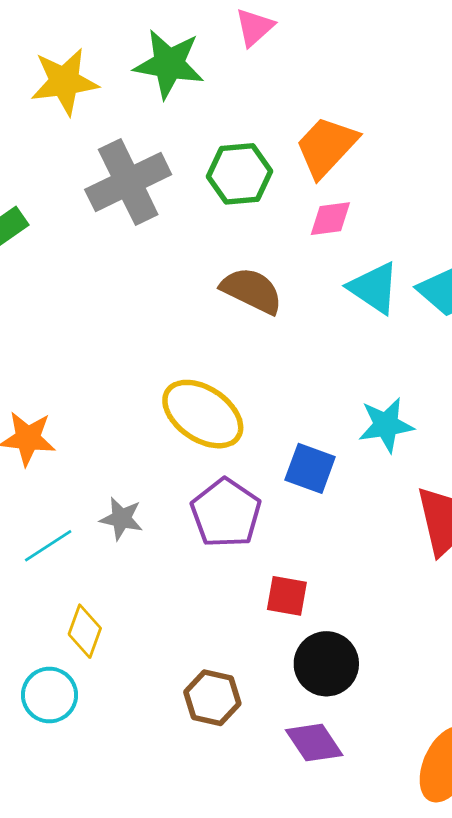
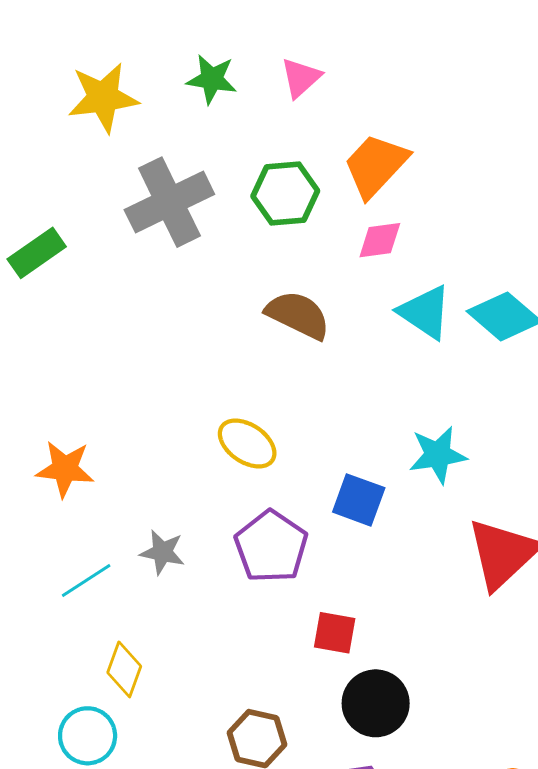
pink triangle: (254, 27) -> (301, 78), moved
green star: (169, 64) -> (212, 79), size x0.7
yellow ellipse: (203, 414) -> (247, 443), size x0.7

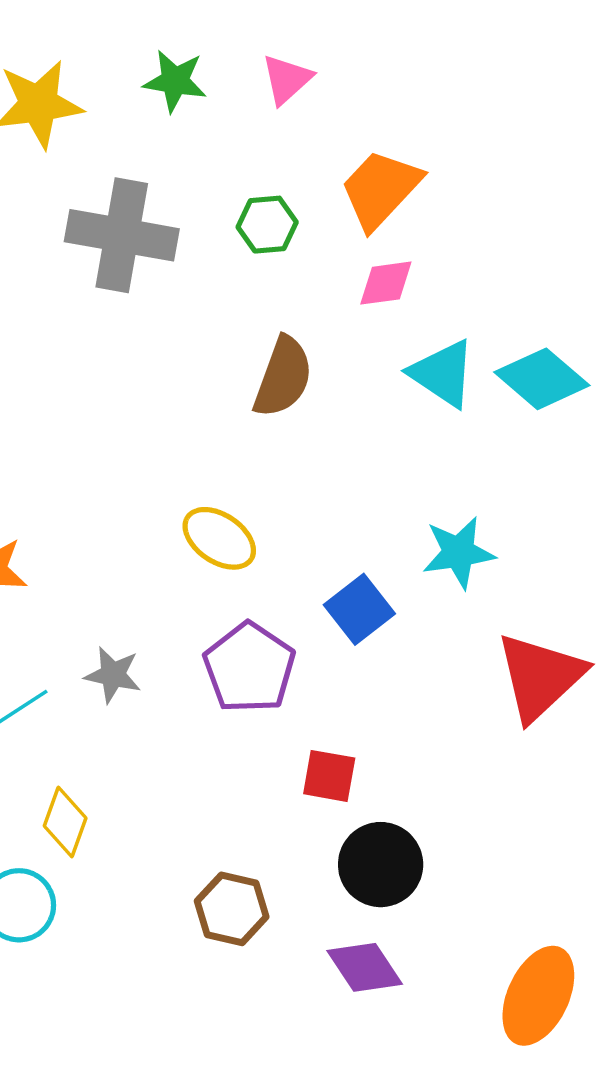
green hexagon: (285, 194) -> (267, 225), size x0.7
gray cross: (169, 202) -> (122, 235), turned 36
brown semicircle: (298, 315) -> (283, 377), turned 84
blue square: (359, 500) -> (359, 609), turned 32

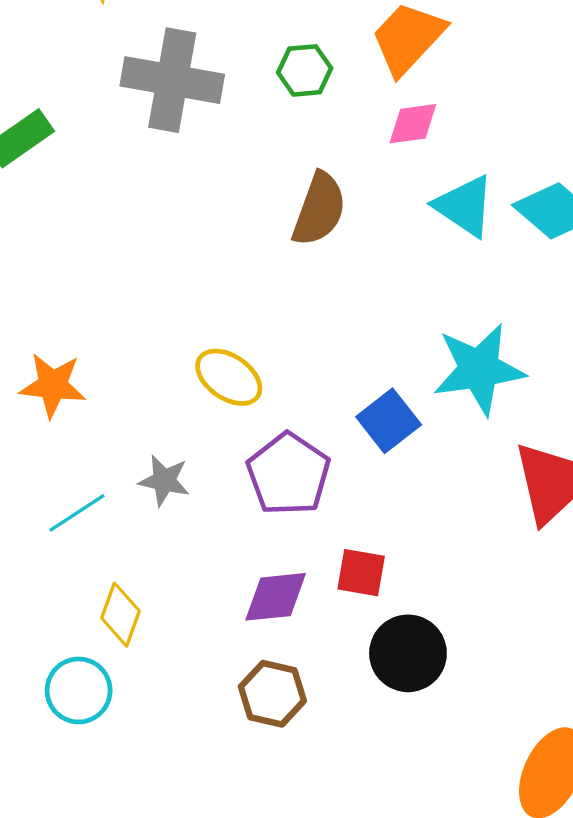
yellow ellipse: (219, 538) -> (229, 377), moved
cyan star: (459, 553) -> (479, 369), size x1.4
purple diamond: (365, 967) -> (276, 597), moved, turned -62

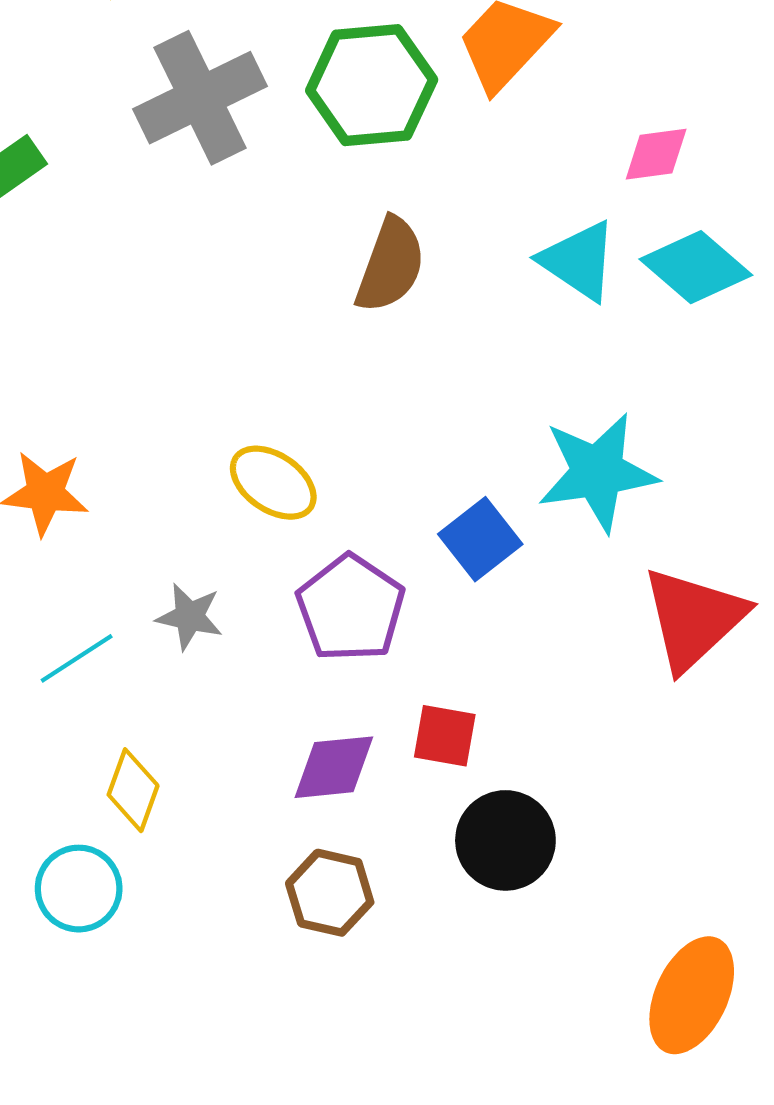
green hexagon: (305, 70) -> (372, 85), size x1.8
gray cross: (172, 80) -> (200, 98), turned -36
pink diamond: (413, 124) -> (656, 154), moved

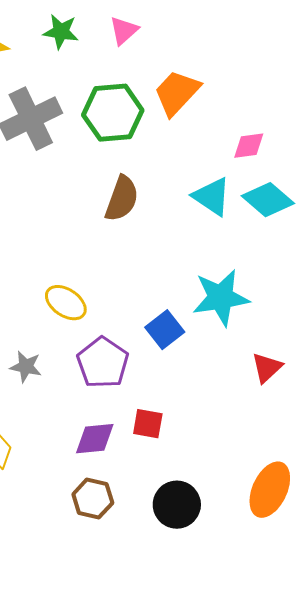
red triangle: (694, 619) -> (267, 368), size x0.6
black circle: (505, 840) -> (177, 505), moved
orange ellipse: (692, 995) -> (270, 490), moved

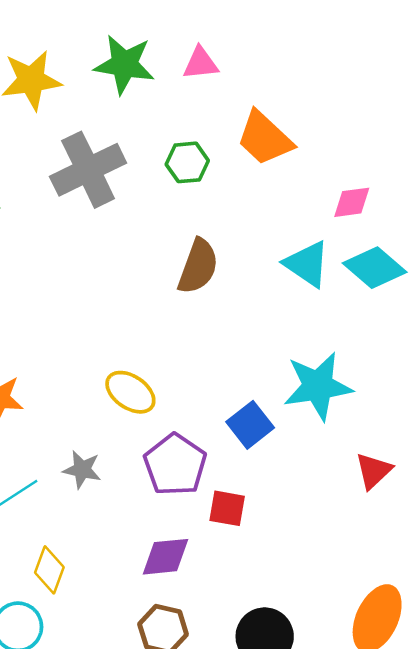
pink triangle: (124, 31) -> (201, 63), turned 36
green star: (61, 32) -> (124, 64), size x1.4
orange trapezoid: (177, 93) -> (265, 138), turned -90
green hexagon: (113, 113) -> (187, 162), size x0.6
red square: (148, 424) -> (227, 508), moved

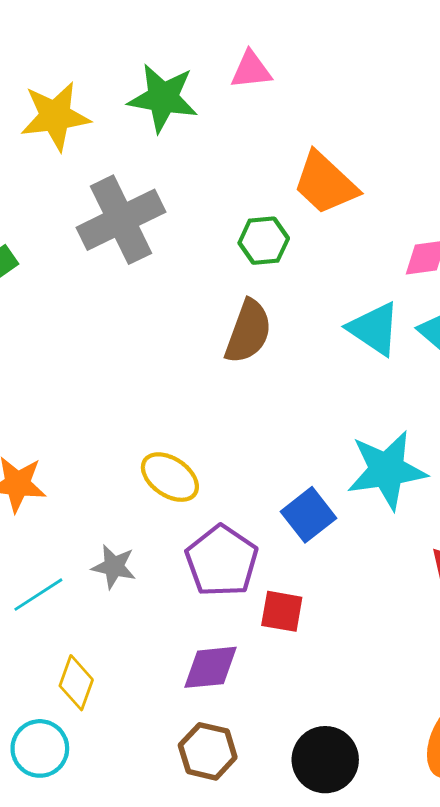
pink triangle: (201, 63) -> (251, 70), moved
green hexagon: (187, 162) -> (264, 241), moved

